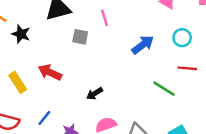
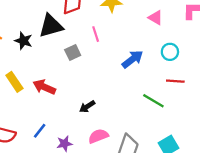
black star: (21, 34) -> (24, 41), moved
gray square: (80, 37) -> (73, 53), turned -35
yellow rectangle: (18, 82) -> (14, 82), moved

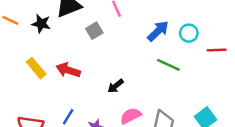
cyan circle: (170, 52) -> (189, 33), moved
red line: (175, 81) -> (217, 50), moved
green line: (153, 101) -> (168, 65), moved

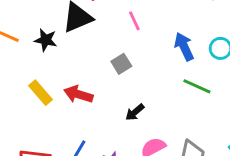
gray square: (94, 31) -> (121, 64), moved
blue arrow: (158, 31) -> (184, 47), turned -70

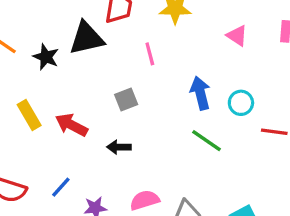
black arrow: (135, 112) -> (119, 147), moved, turned 30

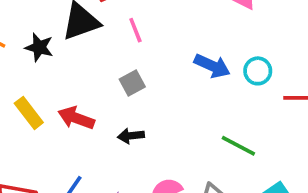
pink line: (150, 54) -> (135, 30), moved
blue arrow: (200, 93) -> (212, 66), turned 136
green line: (207, 141) -> (238, 146), moved

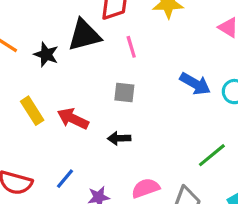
gray square: (132, 83) -> (124, 92), turned 30
green line: (238, 146) -> (212, 155), turned -72

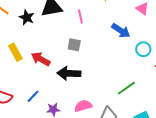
blue arrow: (195, 84) -> (121, 31), moved
black arrow: (119, 138) -> (69, 73), size x1.6

